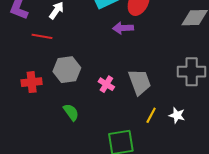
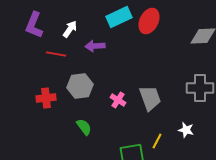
purple arrow: (123, 28) -> (95, 46), moved
yellow line: (151, 115) -> (157, 141), moved

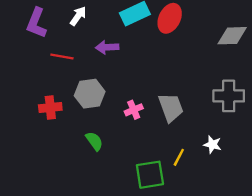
white arrow: (70, 29) -> (78, 16), moved
pink cross: (118, 100) -> (134, 110), turned 35

